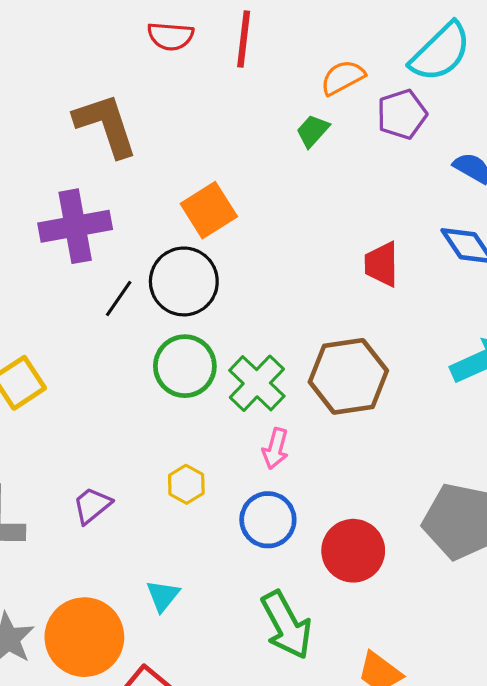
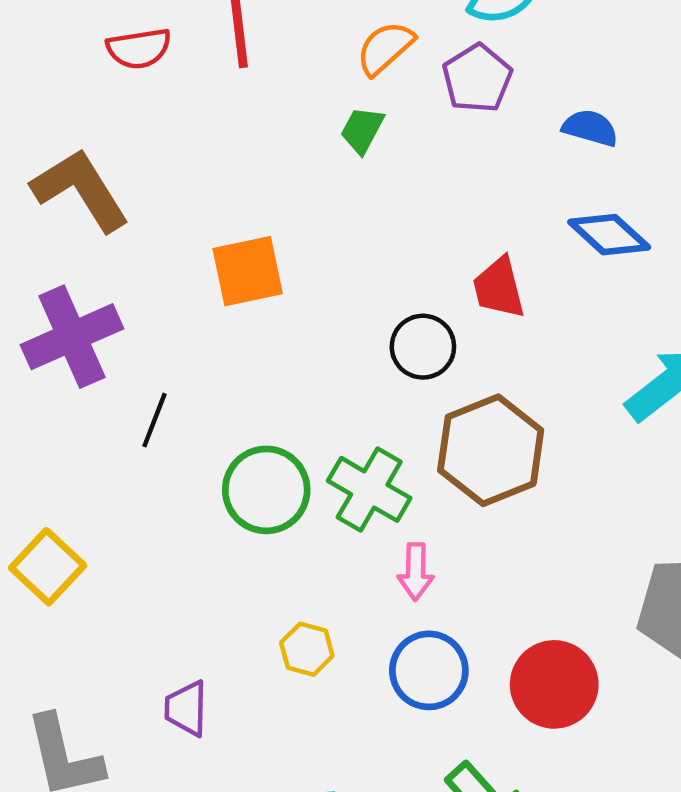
orange square: (209, 210) -> (248, 271), turned 34
black circle: (184, 281) -> (423, 347), moved, size x0.7
purple trapezoid: (92, 505) -> (186, 708), turned -36

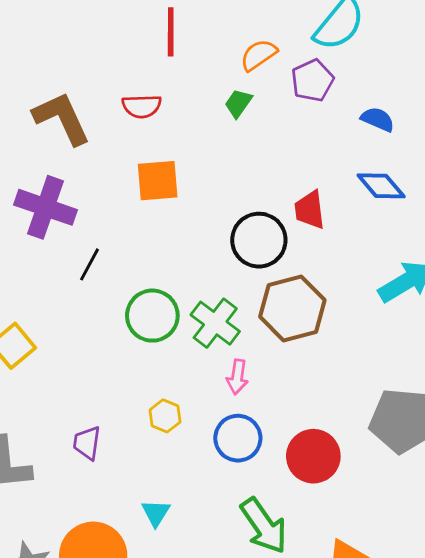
red semicircle: (139, 49) -> (142, 106), moved
purple cross: (72, 337) -> (45, 207), turned 36
black circle: (423, 347) -> (259, 240), size x1.4

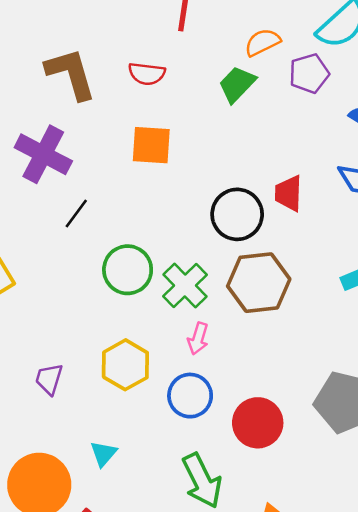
green trapezoid: (238, 103) -> (237, 84), size x1.4
yellow hexagon: (165, 416) -> (125, 365), size x1.6

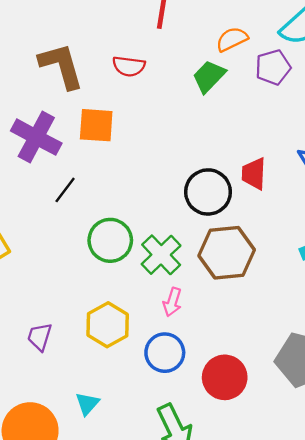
orange square: (151, 145) -> (96, 125), moved

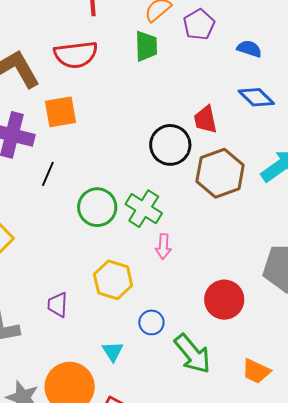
red semicircle: (129, 66) -> (76, 55), size x1.5
green trapezoid: (209, 76) -> (146, 46), turned 148
brown hexagon: (227, 253) -> (220, 173), moved
blue circle: (165, 353) -> (151, 322), moved, size x0.7

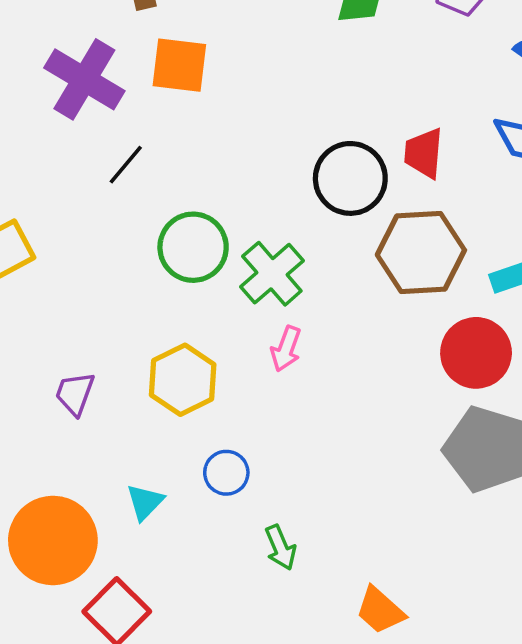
red circle: (224, 300) -> (476, 353), moved
green arrow: (193, 354) -> (280, 548), size x0.6

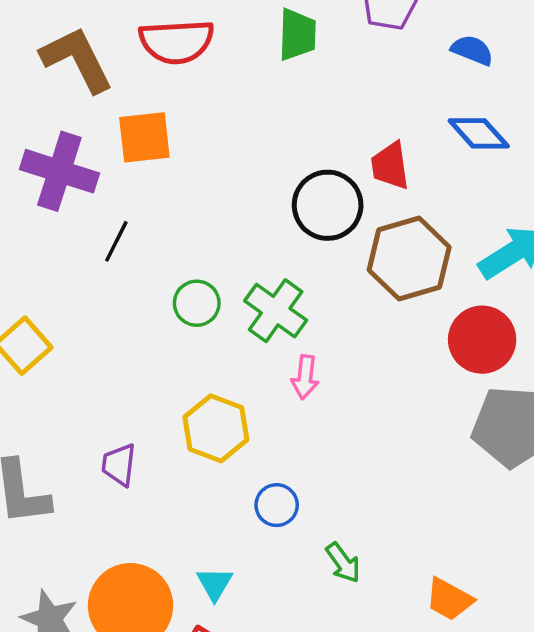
green circle: (193, 247) -> (197, 303), size x0.7
cyan triangle: (145, 502) -> (215, 584), moved

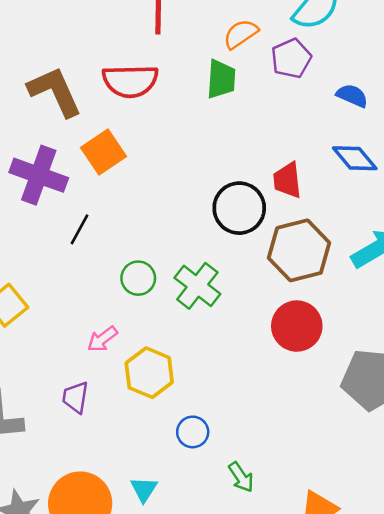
orange square: (144, 137) -> (104, 152), turned -30
red circle: (482, 340) -> (297, 326), moved
pink arrow: (305, 377) -> (102, 339), moved, turned 44

